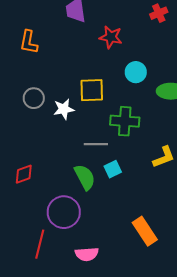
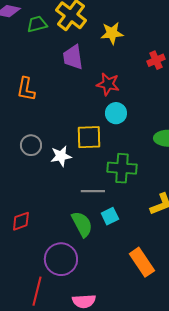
cyan circle: (136, 72) -> (116, 113), moved
orange rectangle: (145, 231) -> (142, 262), moved

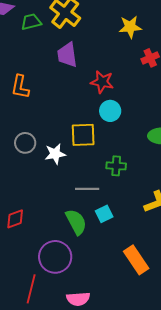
yellow star: (112, 33) -> (130, 27), moved
green cross: (122, 168) -> (116, 166), size x0.7

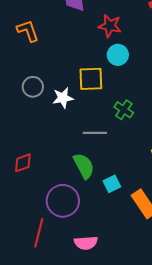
orange L-shape: (20, 87) -> (28, 31), turned 150
green cross: (116, 166) -> (124, 110), turned 30
cyan square: (104, 214) -> (112, 184), moved

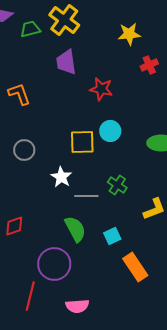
cyan circle: (118, 55) -> (110, 131), moved
white star: (63, 98) -> (61, 177), moved, turned -30
green cross: (124, 110) -> (117, 185), moved
cyan square: (112, 184) -> (112, 236), moved

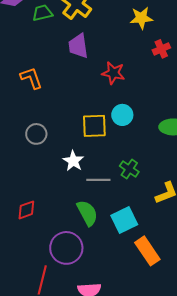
cyan square: (112, 236) -> (124, 220), size x1.5

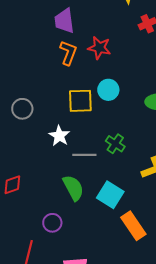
orange L-shape: (31, 78) -> (68, 53), moved, turned 40
cyan square: (124, 220) -> (110, 195), turned -32
purple circle: (66, 248) -> (52, 223), size x0.6

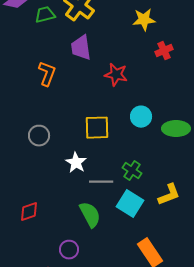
orange L-shape: (68, 53) -> (47, 74), moved
cyan circle: (108, 90) -> (141, 117), moved
cyan square: (110, 195) -> (130, 204), moved

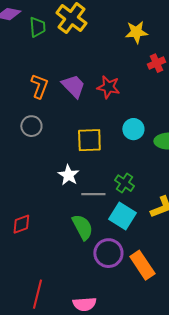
green trapezoid: (45, 15) -> (37, 27), turned 100
purple trapezoid: (81, 48) -> (73, 86), moved, turned 144
gray circle: (39, 136) -> (31, 126), moved
purple circle: (69, 250) -> (108, 253), moved, size x1.5

